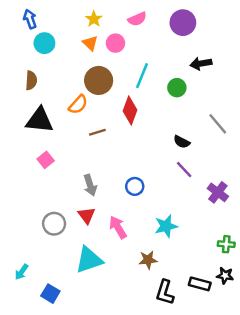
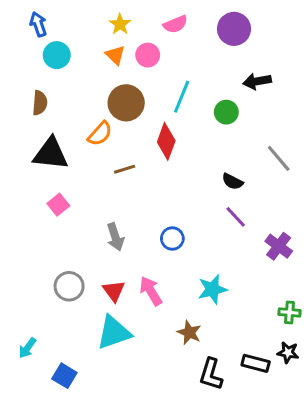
red triangle: (87, 215) -> (114, 291), moved
brown star: (148, 260) -> (189, 333), turned 30

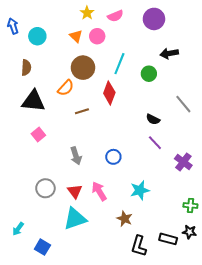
blue arrow: (38, 24) -> (13, 26), moved
yellow star: (120, 24) -> (87, 13), moved

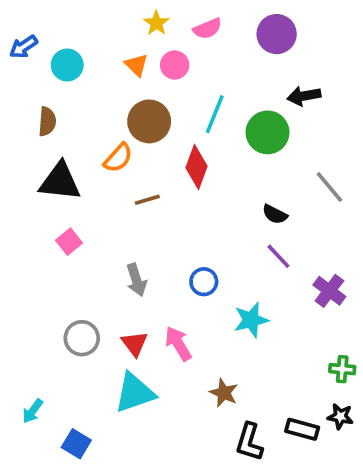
blue arrow: (13, 26) -> (23, 47), turned -105
green circle: (149, 74) -> (268, 132), size x1.5
cyan star: (140, 190) -> (251, 320), moved

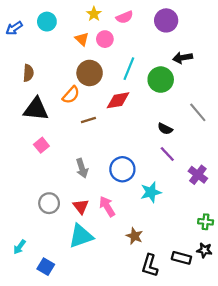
cyan circle: (67, 65) -> (47, 22), moved
red diamond: (196, 167) -> (118, 100), turned 60
blue circle: (204, 282) -> (122, 169), size x1.5

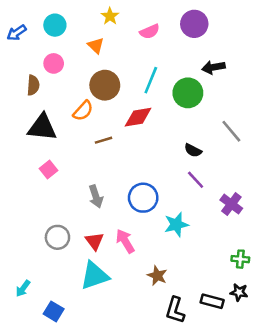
pink semicircle: (125, 17) -> (150, 32), moved
pink circle: (105, 39) -> (54, 63), moved

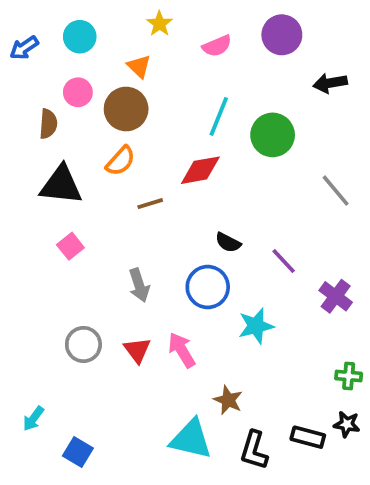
black arrow: (213, 67) -> (330, 83), moved
brown circle: (105, 85) -> (126, 109), moved
black semicircle: (193, 150) -> (228, 242), moved
cyan triangle: (95, 276) -> (191, 439), moved, turned 32

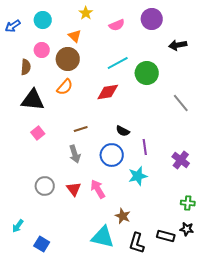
cyan line: (219, 116) -> (118, 63), turned 40
brown line: (150, 204) -> (81, 129), moved
purple line: (284, 261) -> (145, 147), moved, turned 35

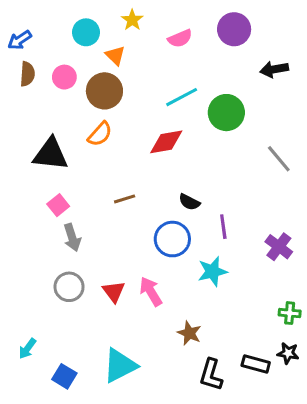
cyan circle: (43, 20) -> (86, 32), moved
brown semicircle: (26, 67) -> (27, 74), moved
gray arrow: (75, 154) -> (72, 237), moved
cyan triangle: (103, 237) -> (120, 366), moved, turned -40

